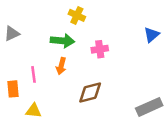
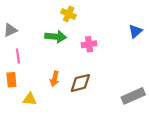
orange arrow: (61, 66) -> (55, 79), moved
pink line: (33, 74) -> (18, 56), moved

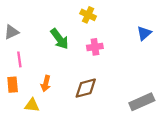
yellow cross: (69, 14) -> (88, 15), moved
green arrow: (56, 37) -> (59, 39), turned 48
orange arrow: (55, 79) -> (46, 83), moved

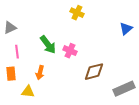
green arrow: (59, 39) -> (48, 45), moved
pink cross: (95, 47) -> (70, 51), moved, turned 32
brown diamond: (86, 88) -> (94, 72), moved

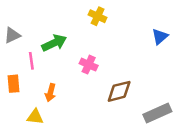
green arrow: (48, 45) -> (54, 43), moved, turned -78
pink line: (17, 52) -> (31, 61), moved
orange rectangle: (11, 74) -> (14, 84), moved

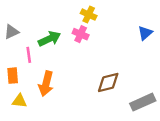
pink cross: (89, 65) -> (81, 34), moved
orange arrow: (50, 93) -> (46, 84), size x1.5
yellow triangle: (35, 117) -> (20, 101), moved

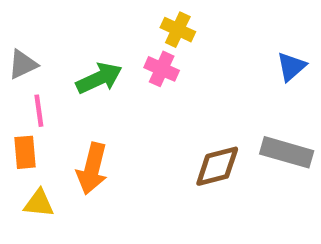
pink line: (29, 55) -> (39, 111), moved
gray rectangle: (143, 102) -> (287, 152), moved, turned 40

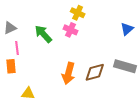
green arrow: (99, 78) -> (43, 34), turned -108
orange arrow: (92, 169) -> (68, 73), moved
yellow triangle: (39, 203) -> (28, 93), moved

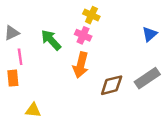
gray rectangle: (125, 66) -> (147, 78), turned -50
orange arrow: (68, 73) -> (81, 65), moved

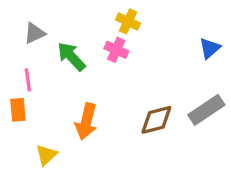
gray triangle: (12, 33) -> (35, 33), moved
orange arrow: (81, 65) -> (86, 122), moved
yellow triangle: (33, 110) -> (46, 155), turned -49

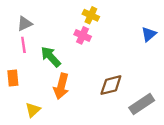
green arrow: (71, 56) -> (51, 57), moved
pink line: (28, 80) -> (23, 45), moved
gray rectangle: (206, 110) -> (142, 104), moved

